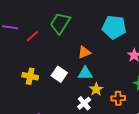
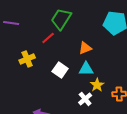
red line: (32, 36) -> (48, 38), moved
yellow cross: (30, 76) -> (27, 59), moved, turned -35

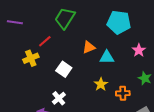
red line: (48, 38) -> (45, 41), moved
cyan triangle: (86, 69) -> (107, 57), moved
white cross: (85, 99) -> (59, 98), moved

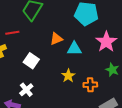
red line: (45, 41) -> (12, 33), turned 32
pink star: (139, 50) -> (106, 42), size x1.5

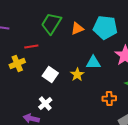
orange triangle: (56, 39) -> (77, 28), moved
yellow star: (68, 76) -> (77, 74), moved

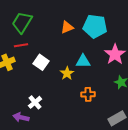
green trapezoid: (51, 24) -> (22, 22), moved
white square: (50, 74) -> (41, 62), moved
orange cross: (109, 98) -> (88, 94), moved

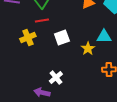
white square: (41, 62) -> (62, 38), turned 35

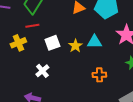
yellow star: (88, 49) -> (75, 46), moved
white cross: (56, 78) -> (42, 71), moved

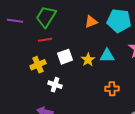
yellow cross: (18, 43) -> (38, 65), moved
white cross: (42, 71) -> (55, 85), turned -32

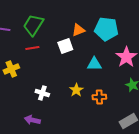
white square: (65, 57) -> (65, 46), moved
yellow star: (88, 60) -> (76, 90), moved
yellow cross: (38, 65) -> (11, 69), moved

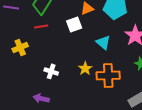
cyan triangle: (94, 64) -> (103, 42), turned 42
orange cross: (99, 97) -> (108, 75), size x1.6

